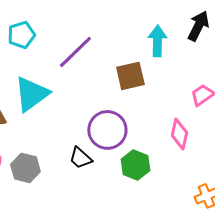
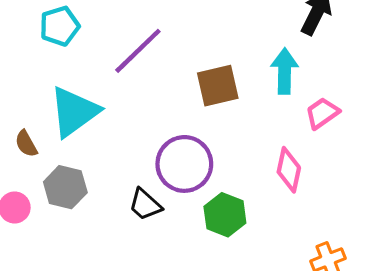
cyan arrow: (157, 41) -> (284, 71), moved
gray hexagon: (25, 168) -> (65, 187), moved

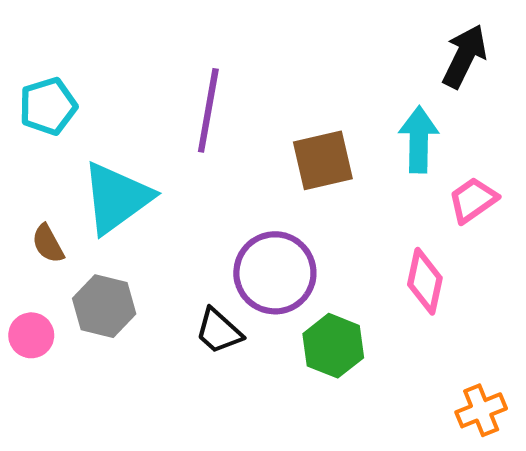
cyan pentagon: (60, 26) -> (48, 106), moved
purple line: (138, 51) -> (208, 110), turned -36

